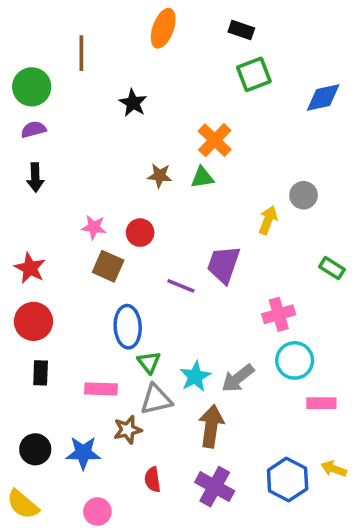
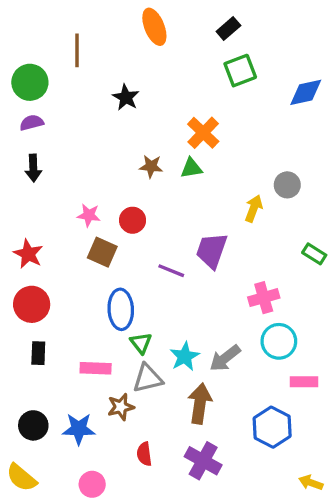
orange ellipse: (163, 28) -> (154, 27), turned -42
black rectangle: (241, 30) -> (228, 28), turned -60
yellow arrow: (334, 469) -> (311, 483), moved
blue hexagon: (288, 480) -> (272, 427), moved

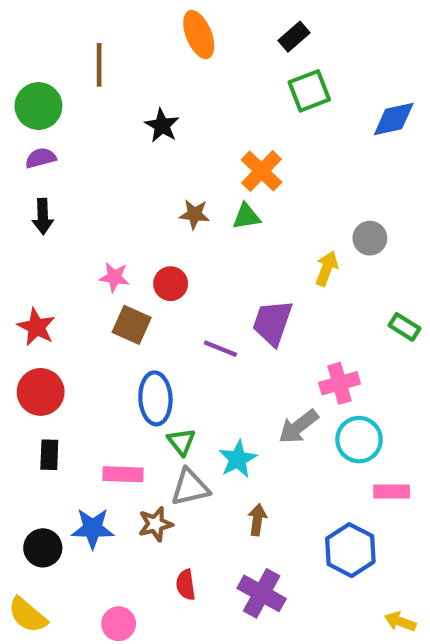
gray arrow: (225, 358) -> (298, 427), moved
brown arrow: (200, 404) -> (257, 520), size x0.6
blue star: (79, 429) -> (93, 528), moved

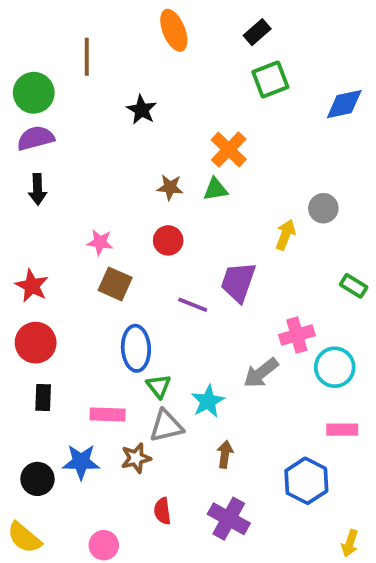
purple semicircle: (41, 158) -> (36, 138), size x1.4
red circle: (171, 284) -> (168, 240), moved
cyan circle: (359, 440) -> (335, 367), moved
yellow arrow: (400, 622) -> (350, 543), turned -92

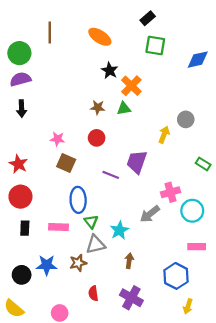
orange ellipse: (174, 30) -> (100, 37), moved, turned -35
green square: (270, 79) -> (155, 45), turned 30
black star: (142, 110) -> (110, 70), moved
pink rectangle: (108, 415) -> (59, 227), moved
yellow arrow: (350, 543) -> (188, 306), moved

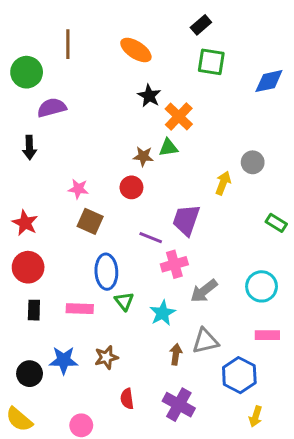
purple semicircle: (20, 79) -> (52, 108), moved
brown star: (98, 107) -> (143, 156), moved
pink cross: (171, 192) -> (174, 264), moved
gray triangle: (95, 244) -> (205, 341), moved

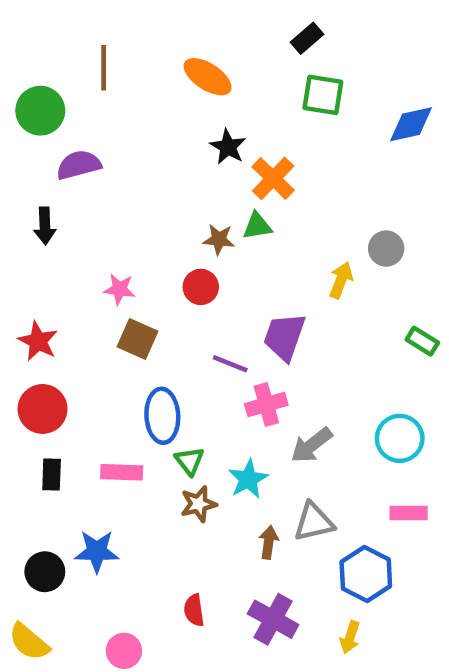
brown star: (106, 357) -> (199, 504), moved
yellow arrow: (256, 416) -> (350, 637), moved

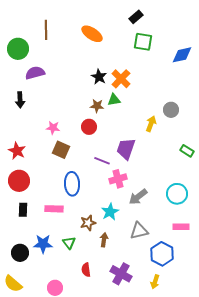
black star: (228, 147) -> (99, 77), moved
green triangle: (189, 461) -> (69, 243), moved
brown arrow: (269, 542) -> (104, 240), moved

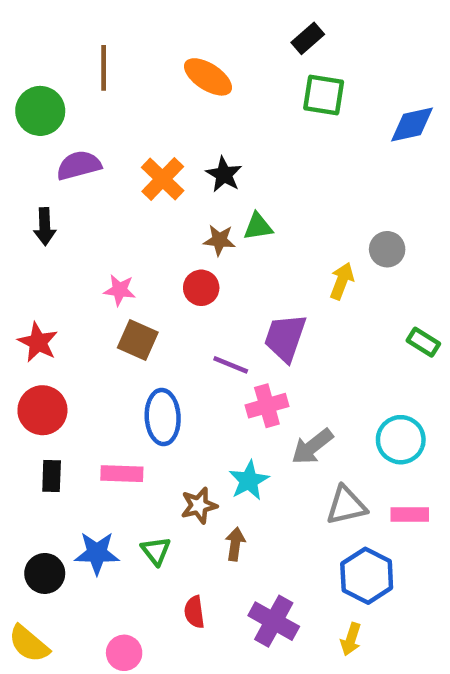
orange cross: (121, 79) -> (163, 179), moved
gray triangle: (139, 231) -> (346, 505), moved

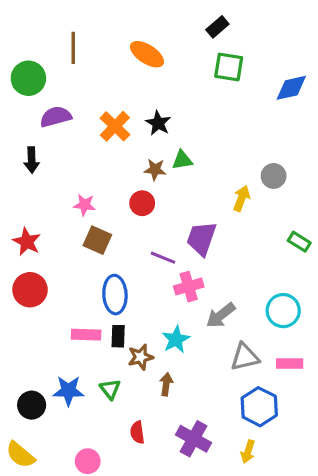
black rectangle: (52, 476) -> (118, 336), moved

